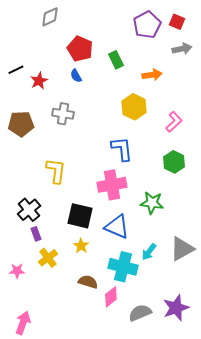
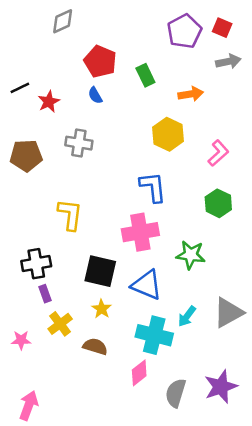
black cross: (29, 210) -> (36, 264), turned 30
brown semicircle: (88, 282) -> (95, 346), moved
gray semicircle: (140, 313) -> (176, 393), turned -50

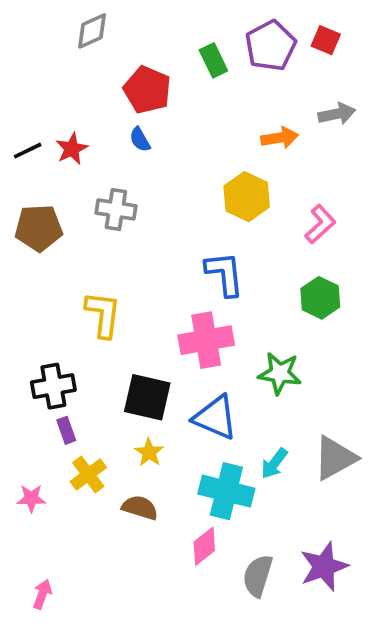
gray arrow: (228, 61) -> (337, 114), moved
green rectangle: (145, 75) -> (213, 60), moved
black line: (20, 88) -> (28, 151), moved
pink arrow: (29, 405) -> (42, 594), size x0.7

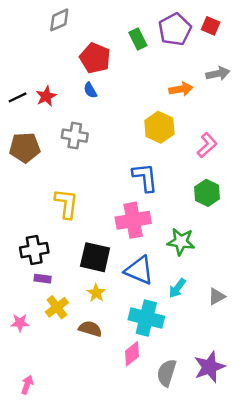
purple rectangle: (66, 430) -> (43, 279), turned -63
gray triangle: (335, 458) -> (217, 297), size x0.6
cyan arrow: (274, 463) -> (177, 288), moved

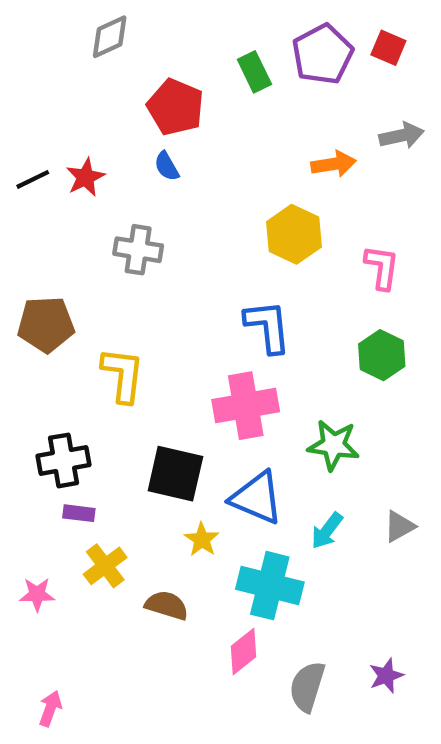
pink L-shape: (207, 145) -> (382, 267), turned -40
brown pentagon: (25, 148) -> (46, 324), moved
yellow star: (96, 293) -> (202, 539), moved
gray triangle: (217, 297) -> (399, 526), moved
purple star: (209, 367) -> (386, 676), size x0.6

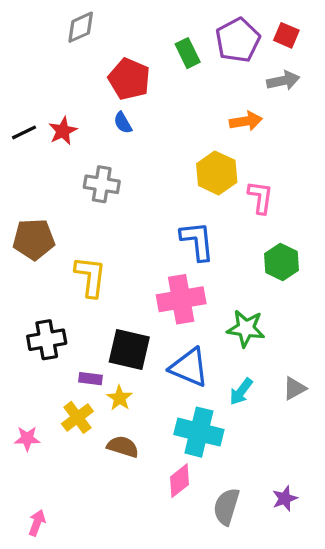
gray arrow: (402, 136) -> (283, 81), moved
pink L-shape: (382, 267) -> (260, 197), moved
purple rectangle: (79, 513) -> (90, 379), moved
yellow star: (202, 539) -> (120, 398), moved

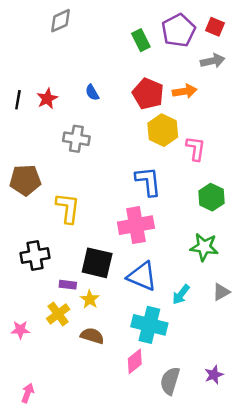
red pentagon: (129, 79) -> (148, 94), moved
black line: (24, 132) -> (18, 100), turned -54
green star: (246, 328) -> (204, 247), moved

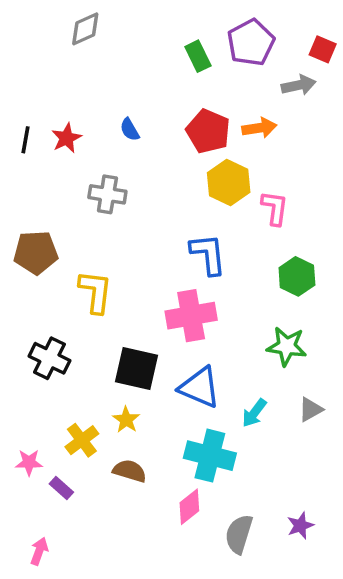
red square: (215, 27) -> (323, 49), moved
black cross: (35, 256) -> (49, 358), turned 36
purple rectangle: (68, 285) -> (61, 488), moved, turned 35

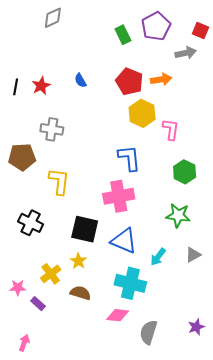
gray cross: (107, 194) -> (52, 129), moved
pink diamond: (189, 507) -> (118, 315), turned 45
purple star: (300, 526) -> (196, 327), moved

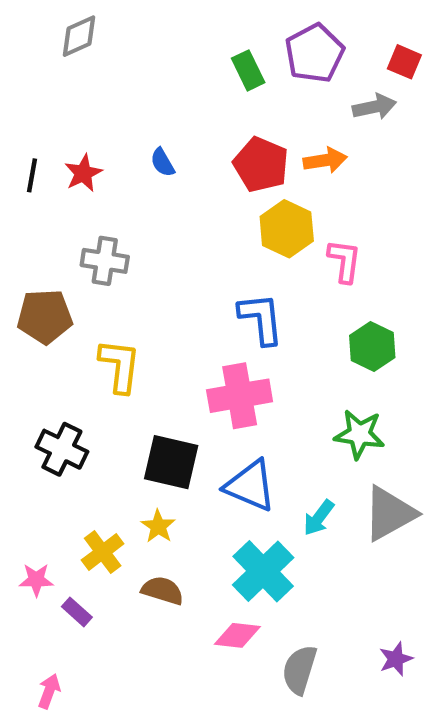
gray diamond: (53, 18) -> (79, 36), moved
gray triangle: (193, 255) -> (389, 513), size x1.8
cyan cross: (130, 283) -> (263, 571), turned 32

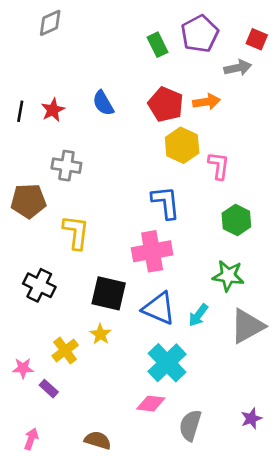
blue semicircle: (163, 162) -> (103, 103), size x1.4
cyan arrow: (319, 518) -> (198, 315), moved
brown semicircle: (163, 591) -> (98, 440), moved

